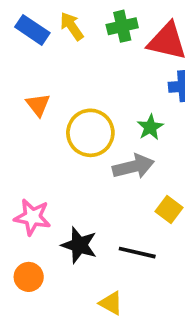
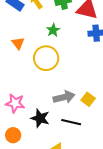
green star: (150, 127) -> (53, 30), moved
gray arrow: (133, 167) -> (64, 97), moved

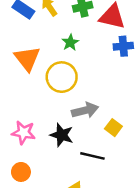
orange triangle: (18, 43) -> (27, 59), size x1.6
gray arrow: (64, 97) -> (85, 110), moved
black star: (40, 118) -> (62, 135), moved

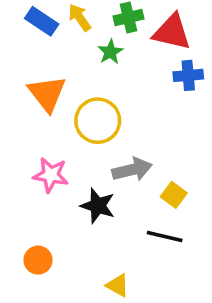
green star: (70, 43) -> (110, 52), moved
pink star: (23, 133) -> (51, 175), moved
black line: (92, 156) -> (165, 237), moved

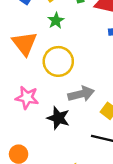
green star: (110, 52) -> (56, 21), moved

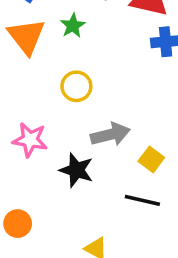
orange triangle: (25, 43) -> (26, 36), moved
yellow circle: (58, 61) -> (76, 86), size x0.7

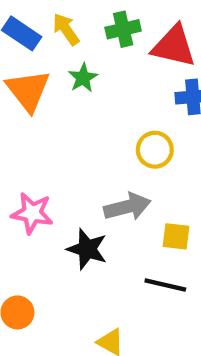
yellow circle: (76, 86) -> (155, 150), moved
yellow square: (151, 159) -> (176, 236), turned -30

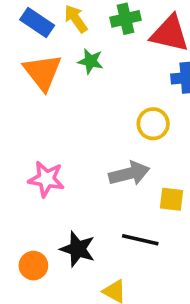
green star: (83, 78) -> (91, 61), turned -30
black star: (87, 249) -> (78, 249), moved
black line: (165, 285) -> (140, 240), moved

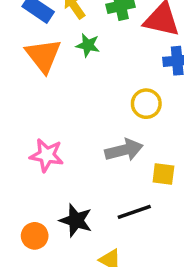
black line: (140, 240) -> (134, 212), turned -32

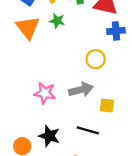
pink star: (47, 155) -> (45, 93), moved
black line: (134, 212) -> (88, 130), turned 35

